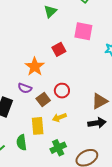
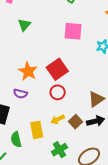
green triangle: (50, 11) -> (24, 25), moved
red square: (59, 49) -> (57, 69), moved, size x1.5
brown square: (43, 99) -> (76, 122), moved
green semicircle: (22, 142) -> (16, 139), moved

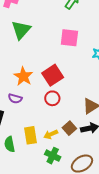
green triangle: (24, 25) -> (21, 30), size x1.5
yellow arrow: (58, 119) -> (51, 134), moved
green cross: (59, 150) -> (53, 156), turned -35

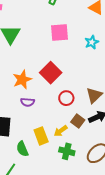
orange star: (23, 76) -> (22, 80), turned 30
red circle: (52, 98) -> (66, 98), moved
purple semicircle: (15, 99) -> (28, 102), moved

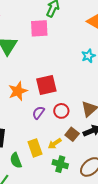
pink square: (60, 32) -> (39, 28), moved
red square: (51, 73) -> (46, 85), turned 30
purple semicircle: (28, 102) -> (38, 113), moved, turned 120

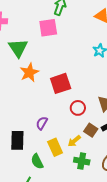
orange star: (18, 91) -> (29, 72), moved
purple semicircle: (38, 113) -> (42, 123), moved

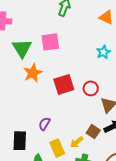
pink square: (48, 28) -> (50, 42), moved
red circle: (78, 108) -> (91, 88), moved

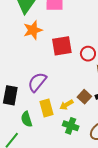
purple semicircle: (44, 124) -> (37, 82), size x1.5

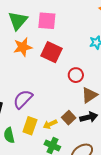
red square: (62, 46) -> (51, 52), moved, turned 30
yellow rectangle: (46, 108) -> (30, 126), turned 30

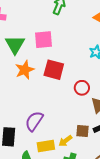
brown square: (69, 118) -> (82, 131), turned -32
yellow rectangle: (30, 126) -> (46, 146), turned 72

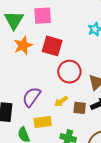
red circle: (82, 88) -> (69, 72), moved, size x1.5
yellow arrow: (65, 141) -> (61, 101), moved

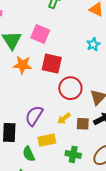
pink square: (43, 16) -> (40, 34), turned 30
orange star: (23, 45) -> (23, 65), turned 30

